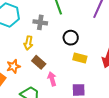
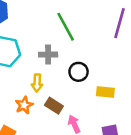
black circle: (71, 38) -> (79, 72), moved
orange star: (13, 66) -> (24, 105), moved

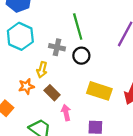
black circle: (79, 72) -> (81, 56), moved
yellow rectangle: (105, 92) -> (99, 91), size x1.5

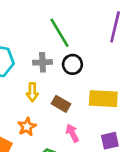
orange star: (26, 86) -> (27, 127), moved
brown rectangle: (52, 93) -> (61, 104), moved

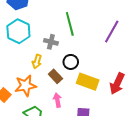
black circle: (72, 64) -> (71, 62), moved
orange star: (27, 127) -> (25, 86), size x1.5

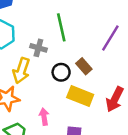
yellow arrow: (37, 61) -> (21, 71), size x1.5
brown rectangle: (55, 76) -> (84, 66), moved

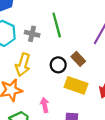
gray cross: (38, 48) -> (32, 34), moved

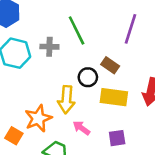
yellow arrow: (23, 65) -> (66, 100), moved
pink arrow: (45, 105) -> (81, 128), turned -32

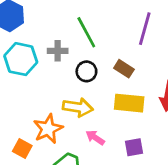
black circle: (88, 77) -> (86, 71), moved
yellow arrow: (66, 100) -> (78, 107), turned -84

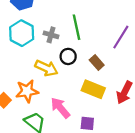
yellow arrow: (78, 107) -> (46, 68), moved
pink arrow: (95, 138) -> (60, 108), size x1.5

